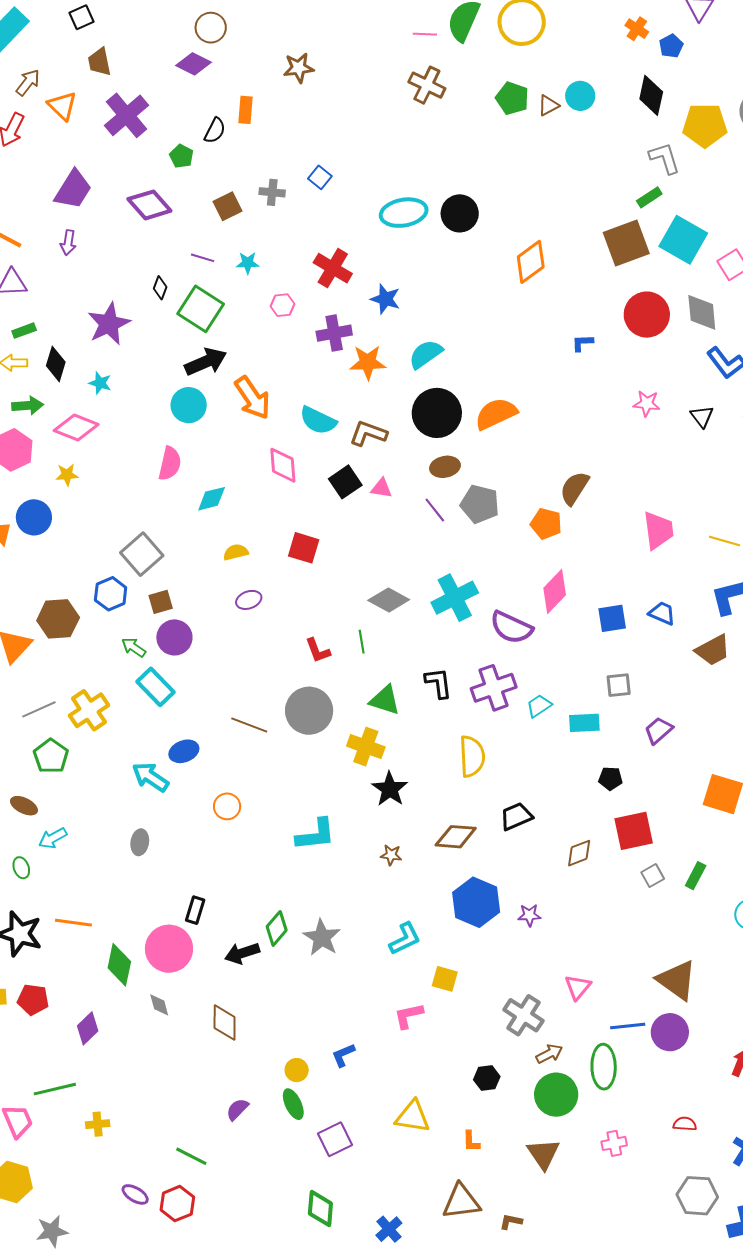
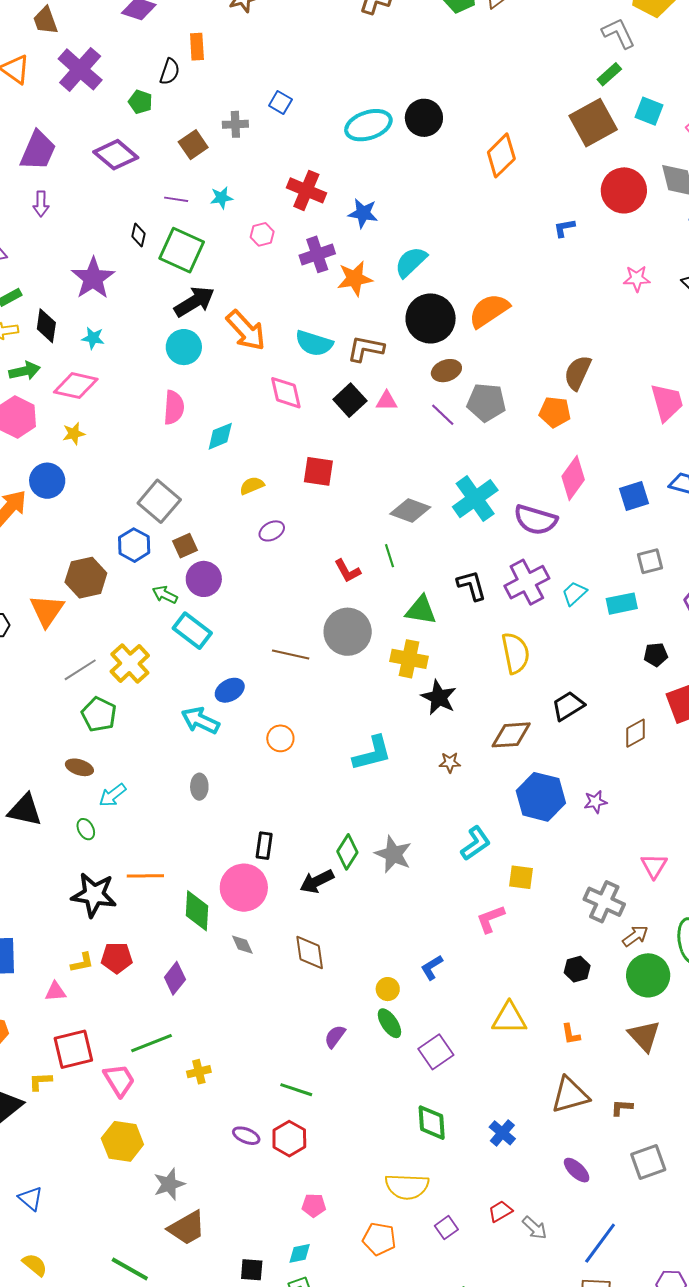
cyan square: (683, 240) -> (649, 111), size x0.6

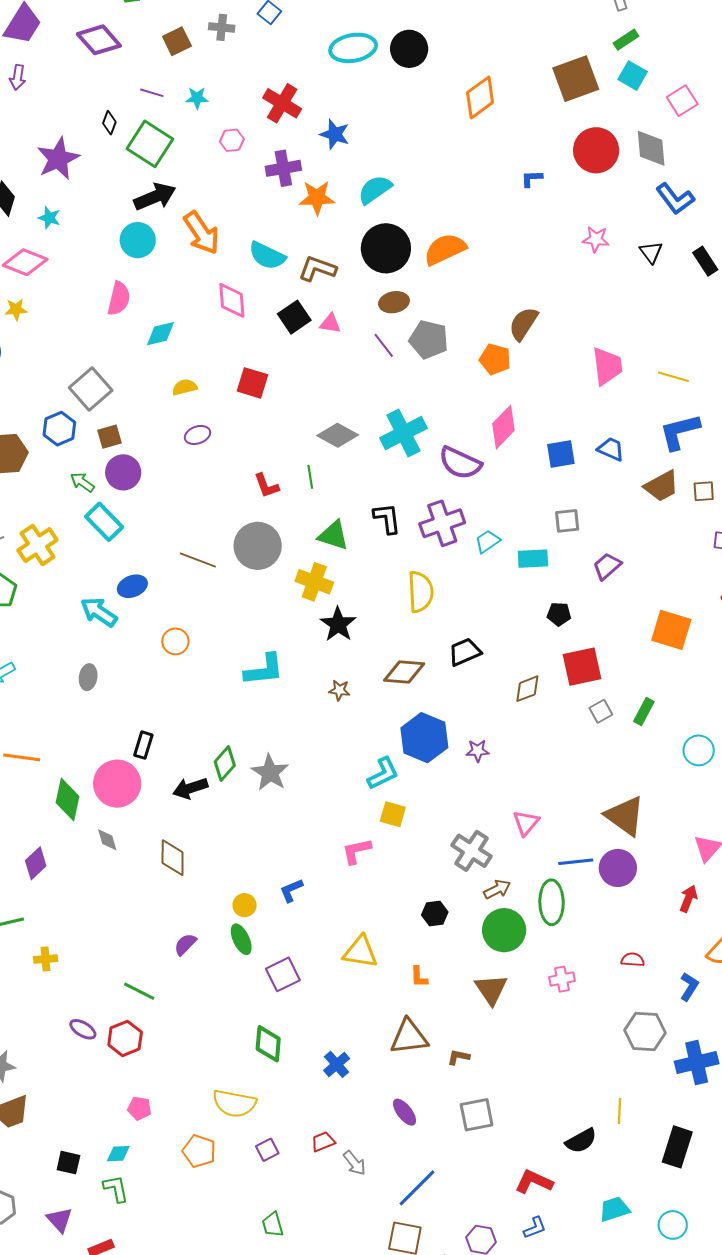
green rectangle: (609, 74) -> (626, 40), moved
cyan L-shape: (476, 843) -> (383, 773), moved

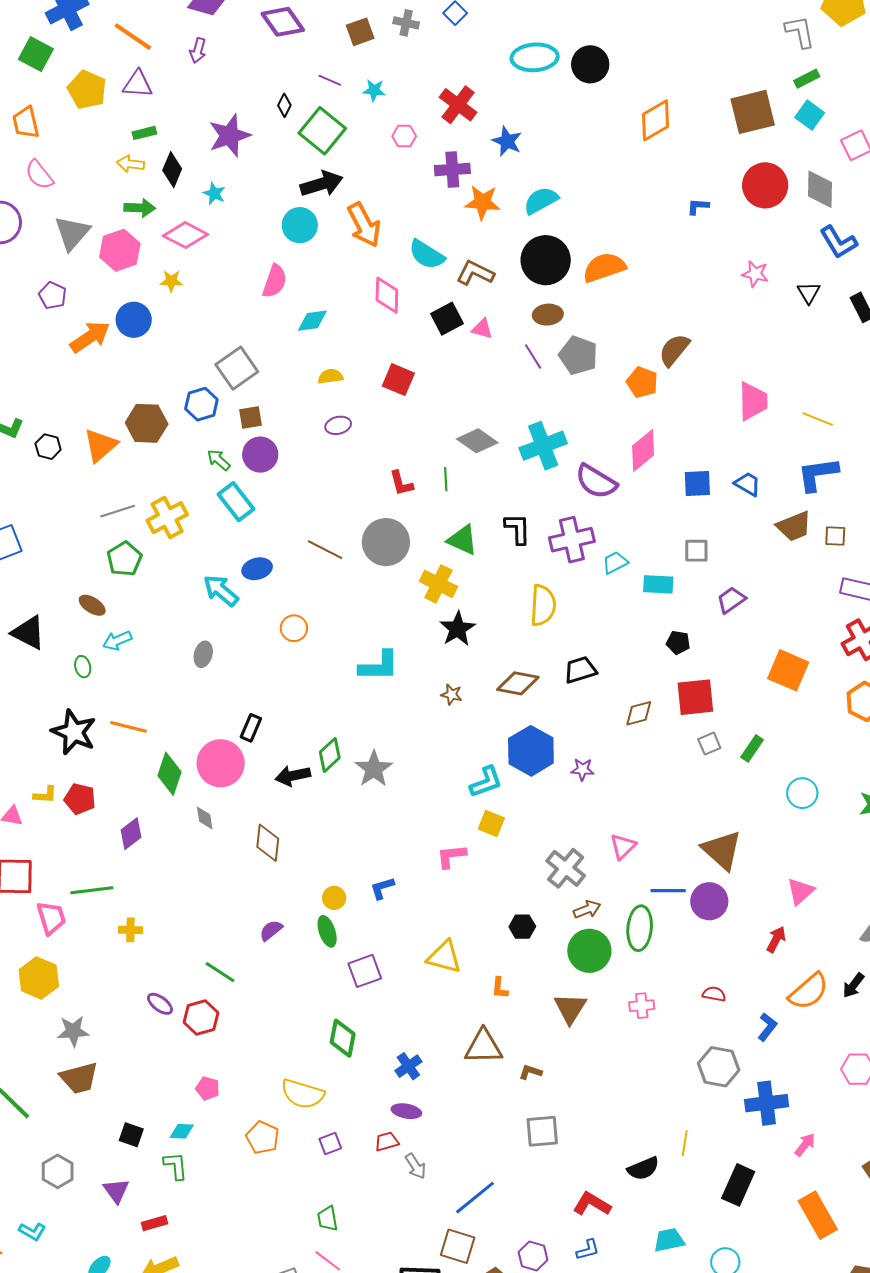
purple ellipse: (405, 1112) -> (406, 1111), moved, turned -48

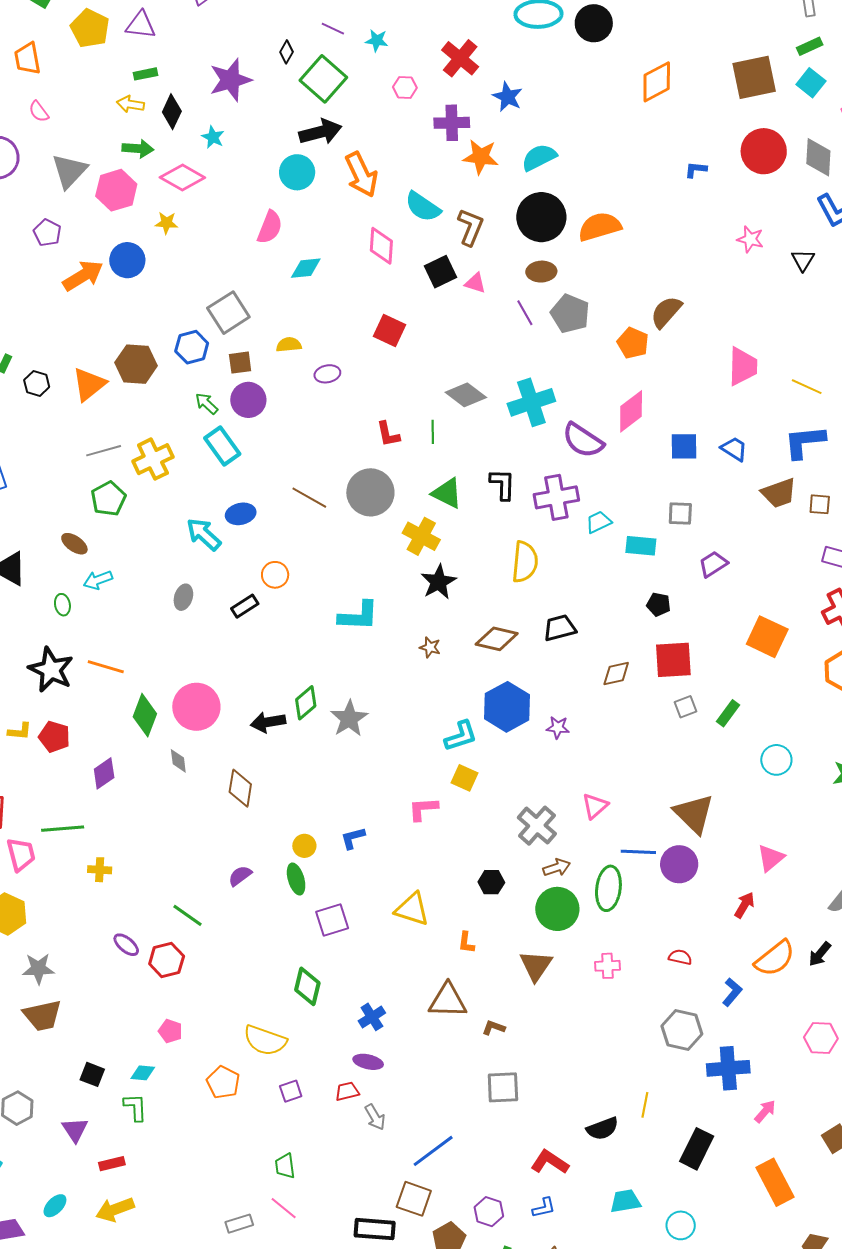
pink semicircle: (39, 175) -> (39, 111), size x0.7
brown L-shape: (475, 273) -> (470, 227), turned 84
yellow semicircle: (330, 376) -> (289, 345), moved
black rectangle: (251, 728) -> (245, 606), moved, turned 32

